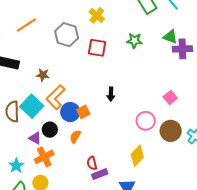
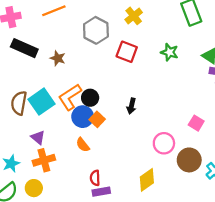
brown star: (43, 75) -> (58, 58), moved
pink square: (170, 98) -> (196, 123), turned -32
orange square: (83, 112) -> (97, 119), turned -32
black circle: (50, 130) -> (90, 98), moved
orange semicircle: (75, 137) -> (83, 145), turned -80

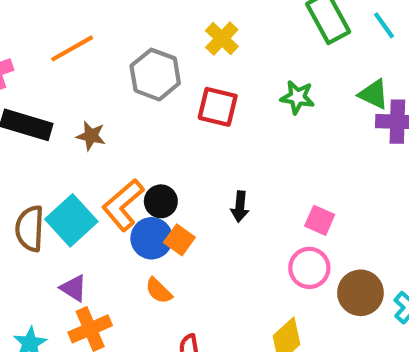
pink square: (196, 123) -> (320, 220), moved

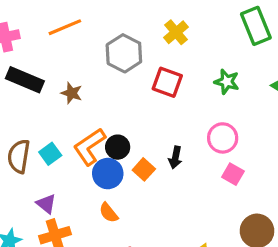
cyan square: (71, 220) -> (50, 154), size x0.6
orange square: (179, 240) -> (144, 169), moved
pink circle: (309, 268) -> (223, 138), moved

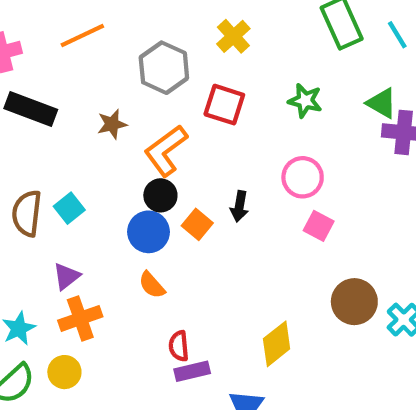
brown star: (72, 93) -> (112, 124), moved, turned -30
orange L-shape: (89, 147) -> (166, 151), moved
purple triangle: (46, 204) -> (67, 276), turned 45

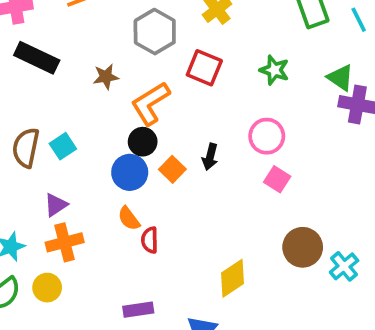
red semicircle: (179, 346) -> (150, 240), moved
purple rectangle: (192, 371) -> (138, 310), moved

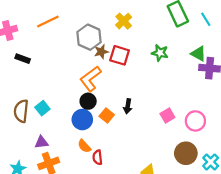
black rectangle: (37, 58) -> (23, 59), size x0.6
brown star: (106, 77) -> (101, 52), moved
pink circle: (267, 136) -> (195, 121), moved
pink square: (277, 179) -> (167, 116), turned 32
purple triangle: (56, 205) -> (41, 142), turned 32

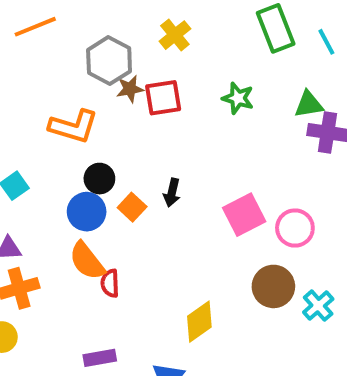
green triangle: (198, 54) -> (309, 104), turned -42
red square: (120, 55) -> (163, 98), turned -30
orange L-shape: (90, 79) -> (73, 126), moved, turned -130
pink square: (167, 116) -> (244, 215), size x1.5
orange semicircle: (84, 146) -> (87, 261), size x1.5

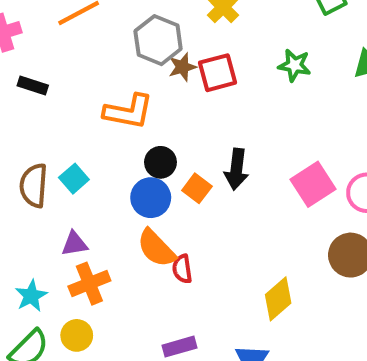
black arrow: (172, 193) -> (236, 169), size x1.4

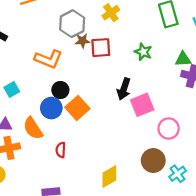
black arrow: (236, 169) -> (124, 89), moved
pink square: (313, 184) -> (142, 105), moved
orange square: (197, 188) -> (77, 108), size x1.5
orange semicircle: (156, 248) -> (33, 128), moved

